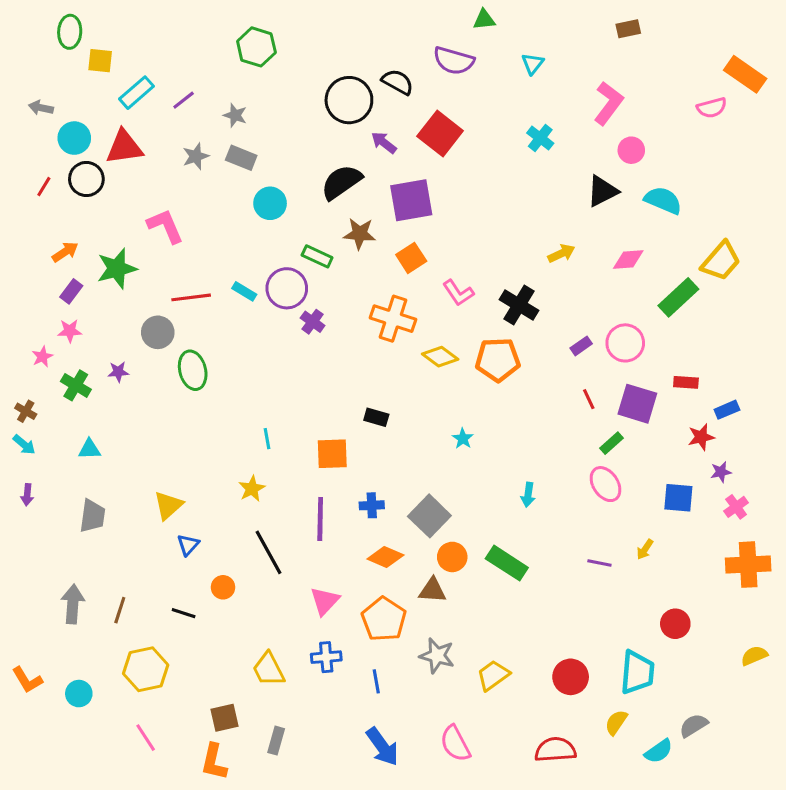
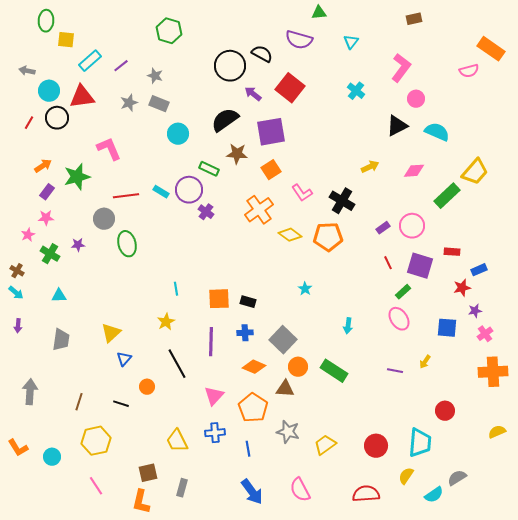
orange cross: (393, 319) -> (259, 210), turned 36
black rectangle: (376, 417) -> (248, 302), moved
gray arrow: (73, 604) -> (30, 392), moved

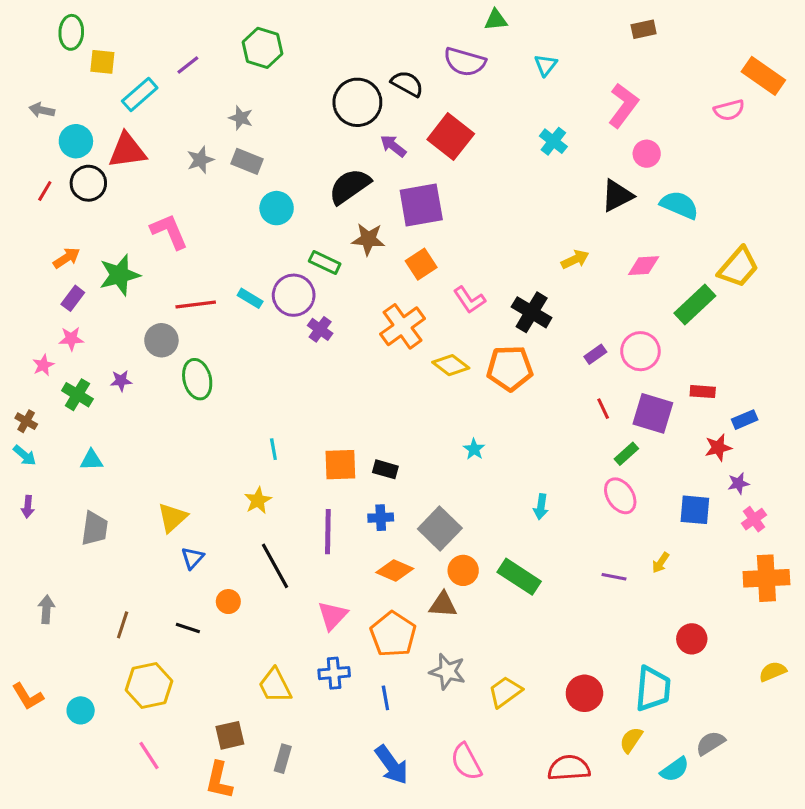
purple line: (121, 66) -> (188, 65), moved
gray arrow: (30, 392) -> (46, 609), size x0.7

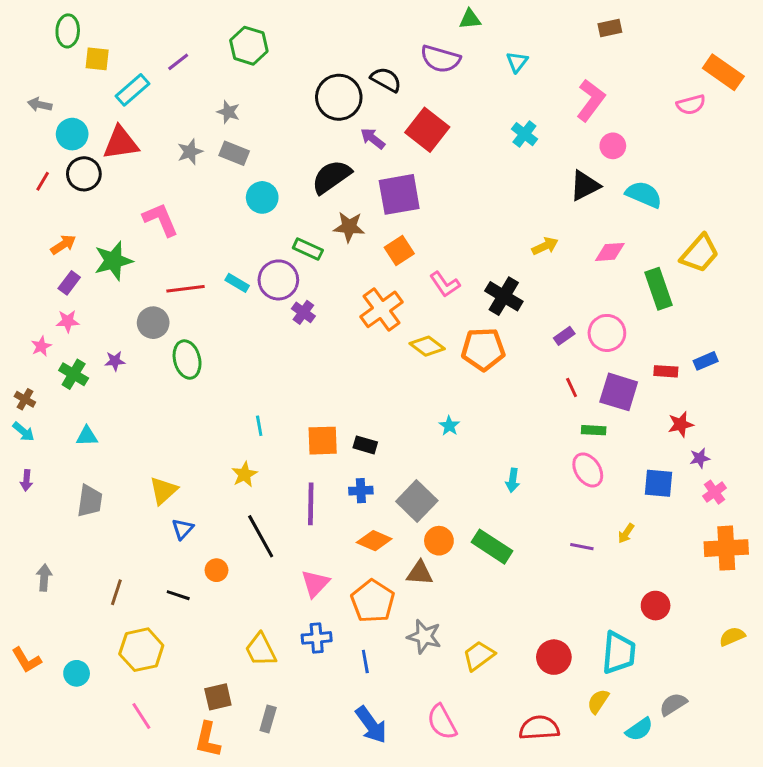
green rectangle: (695, 305) -> (658, 289), turned -66
blue rectangle: (745, 420) -> (706, 361), moved
green rectangle: (626, 454) -> (594, 430), turned 45

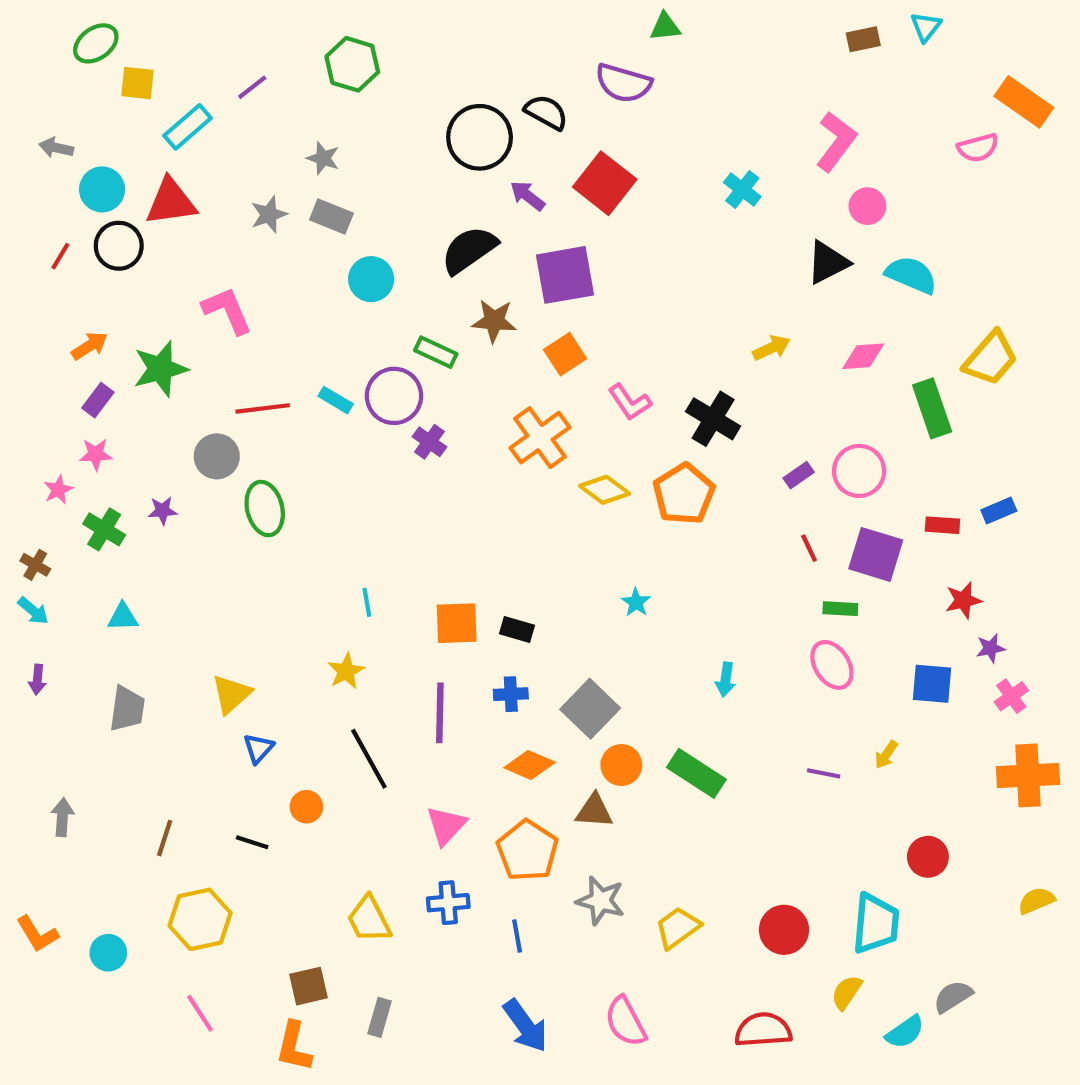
green ellipse: (68, 31) -> (96, 43), turned 52
cyan triangle: (517, 62) -> (926, 27), moved
orange pentagon: (483, 349) -> (684, 494), turned -30

